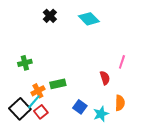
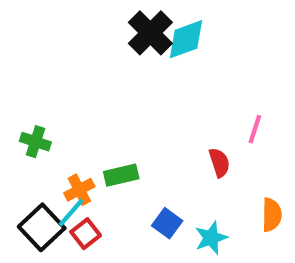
black cross: (50, 16) -> (150, 33), moved, size x1.5
cyan diamond: (89, 19) -> (186, 39), turned -65
green cross: (25, 63) -> (35, 142), moved, turned 32
orange semicircle: (120, 103) -> (272, 215), moved

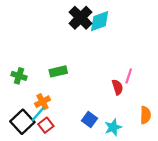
pink line: (255, 129) -> (129, 76), moved
green rectangle: (121, 175) -> (58, 71), moved

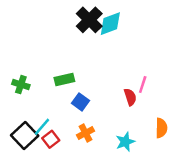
orange cross: (43, 102) -> (85, 133), moved
blue square: (90, 120) -> (81, 102), moved

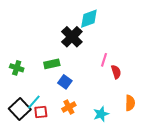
black cross: (89, 20) -> (72, 37), moved
pink line: (143, 85) -> (104, 60), moved
red semicircle: (130, 97) -> (116, 72), moved
red square: (51, 139) -> (41, 112), turned 32

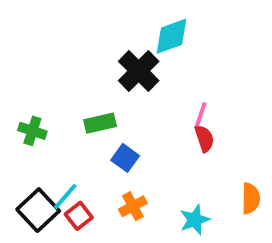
red semicircle: (116, 72) -> (204, 139), moved
red square: (41, 112) -> (79, 216), turned -32

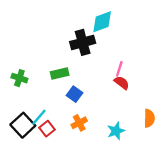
black cross: (139, 71) -> (83, 42), turned 30
red semicircle: (204, 139) -> (122, 83), turned -35

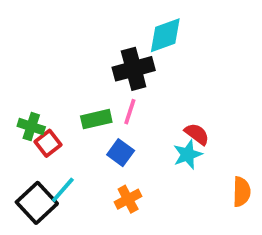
pink line: (119, 69) -> (130, 112), moved
red square: (47, 129) -> (48, 143), moved
cyan star: (116, 131) -> (188, 154), moved

